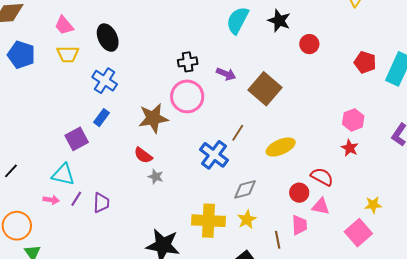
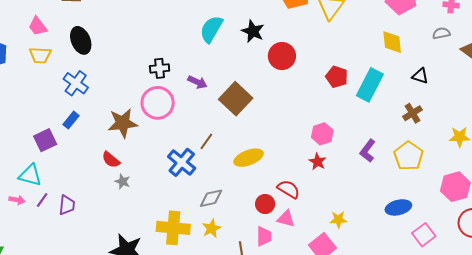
red circle: (309, 44) -> (282, 56), size x1.4

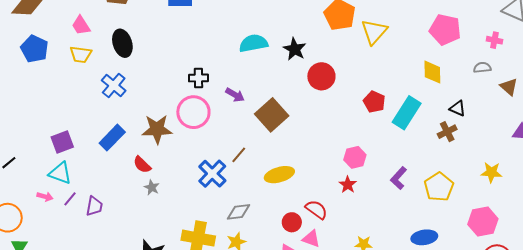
cyan semicircle: (211, 29) -> (253, 43), turned 44
brown cross: (412, 113) -> (447, 132), moved
blue rectangle: (71, 120) -> (112, 138), moved, size x1.5
purple square: (45, 140) -> (62, 142), moved

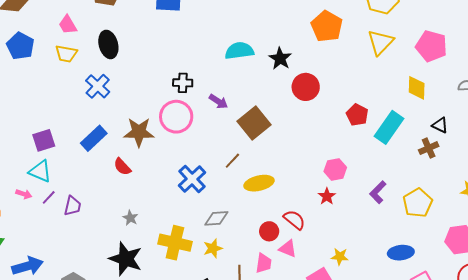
yellow triangle: (374, 32) -> (380, 42), moved
brown line: (239, 155) -> (232, 161), moved
gray star: (152, 187) -> (130, 218), moved

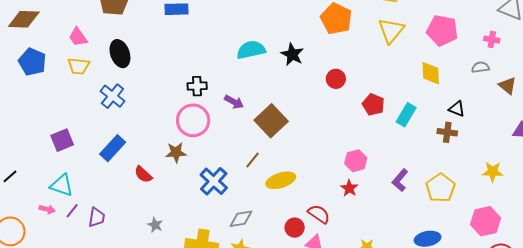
red circle: (306, 87) -> (336, 79), moved, size x0.7
cyan rectangle: (389, 127) -> (406, 115), size x0.7
brown star: (139, 132) -> (176, 152), moved, size x0.7
purple square: (44, 140) -> (62, 140), moved
brown cross: (429, 148) -> (447, 132), turned 36

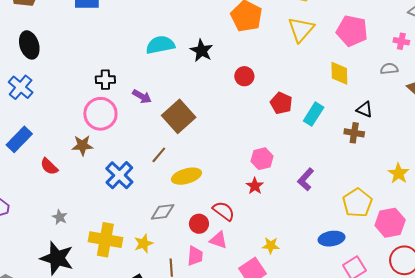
yellow star: (493, 172) -> (398, 173), turned 30
yellow pentagon: (441, 188) -> (357, 203), moved
gray diamond: (241, 219) -> (163, 212), moved

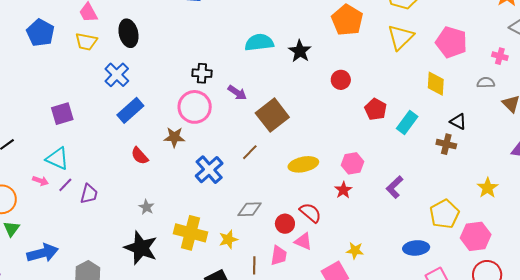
blue rectangle: (19, 139) -> (130, 110), moved
yellow ellipse: (186, 176) -> (303, 164), moved

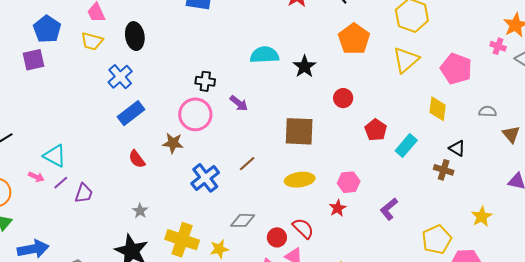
pink cross: (500, 56) -> (498, 46), moved
purple square: (62, 114) -> (33, 60), moved
brown square: (272, 115) -> (299, 131), moved, turned 36

